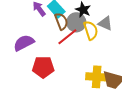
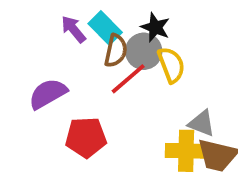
brown semicircle: (61, 21) -> (116, 51), turned 36
gray triangle: (105, 23) -> (202, 123), moved

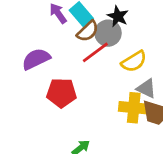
brown semicircle: (116, 51) -> (88, 31), turned 30
yellow semicircle: (171, 65) -> (134, 61), moved, turned 75

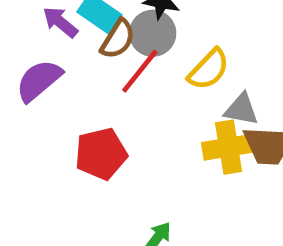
purple semicircle: (36, 59) -> (39, 80), moved

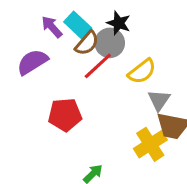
gray triangle: (241, 109) -> (159, 100), turned 45
yellow cross: (229, 147) -> (150, 144), moved, turned -32

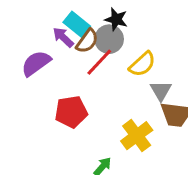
purple arrow: (52, 27) -> (63, 37), moved
yellow cross: (150, 144) -> (137, 136), moved

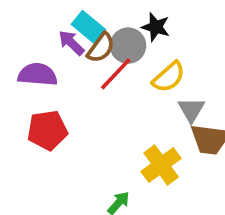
black star: (116, 19) -> (156, 27), moved
purple semicircle: (36, 63) -> (37, 75), turned 40
red pentagon: (71, 112) -> (47, 130), moved

